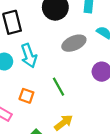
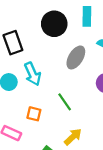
gray ellipse: (74, 43) -> (76, 57), turned -30

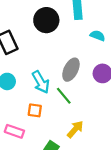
gray ellipse: (76, 57) -> (71, 70), moved
cyan arrow: (33, 74) -> (41, 82), moved

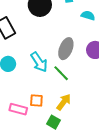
orange square: (35, 110) -> (36, 100), moved
yellow arrow: (75, 129) -> (64, 102), moved

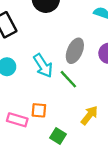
yellow arrow: (64, 102) -> (89, 115), moved

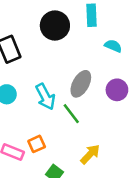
orange square: (39, 110) -> (37, 144), turned -35

